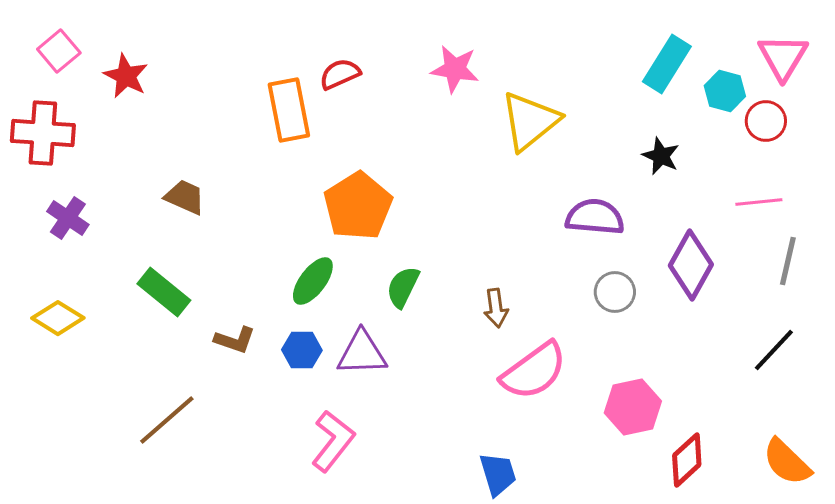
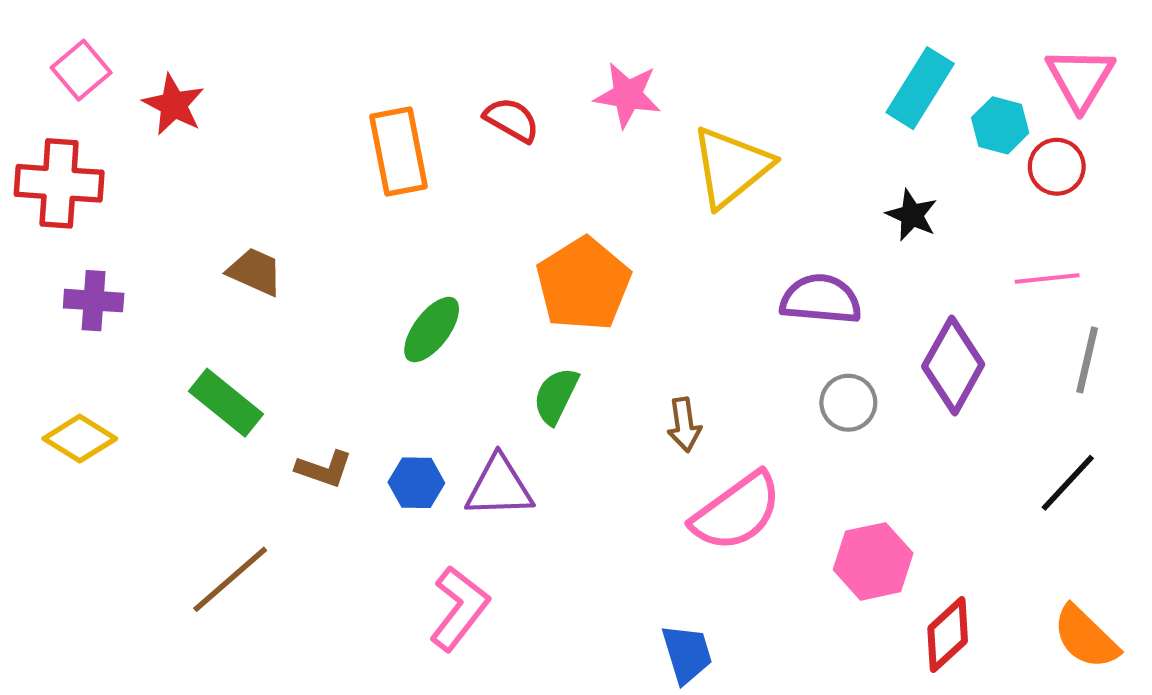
red semicircle: (340, 74) -> (512, 120), moved, turned 54
orange pentagon: (358, 206) -> (583, 284), moved
purple cross: (68, 218) -> (94, 301), turned -30
green ellipse: (313, 281) -> (432, 330), moved

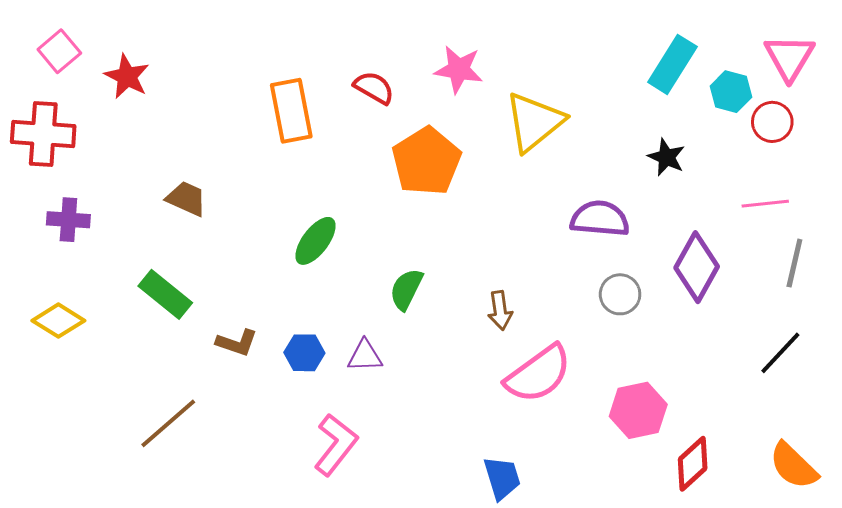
orange pentagon: (583, 284) -> (426, 161), moved
purple triangle: (499, 487) -> (365, 356), size x0.7

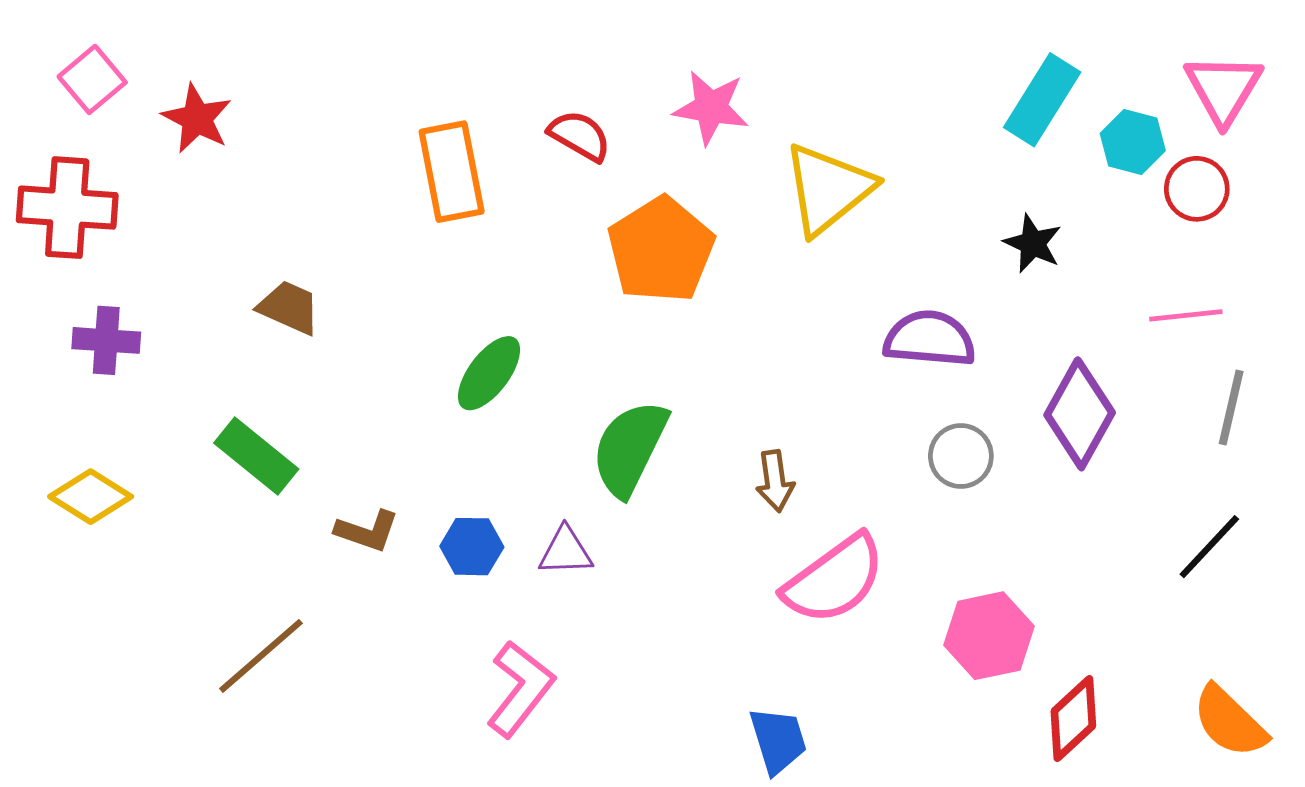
green semicircle: (406, 289) -> (630, 448), size x1.5

